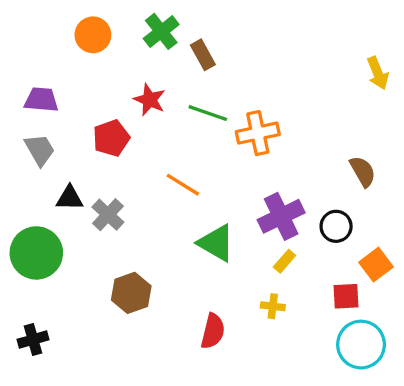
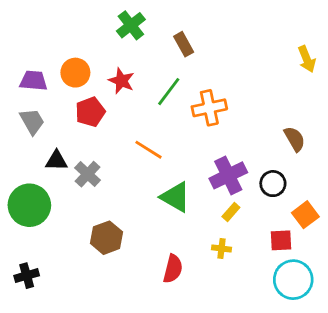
orange circle: (93, 35) -> (75, 73), moved
brown rectangle: (203, 55) -> (184, 44), moved
green line: (208, 113) -> (169, 92), turned -72

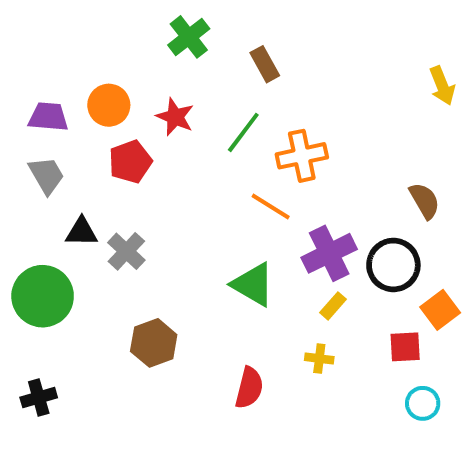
orange line: (148, 150) -> (271, 207), moved
black circle: (273, 184) -> (393, 265), size x1.4
cyan circle: (293, 280) -> (423, 403), size x0.6

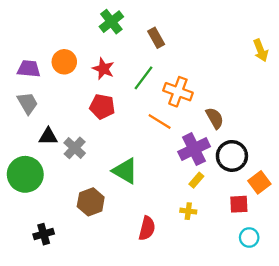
orange cross: (302, 156) -> (178, 92), turned 32
red pentagon: (130, 162) -> (102, 107), moved, turned 30
brown semicircle: (425, 201) -> (215, 118), moved
green triangle: (253, 284) -> (125, 171), moved
black cross: (39, 398) -> (44, 234), moved

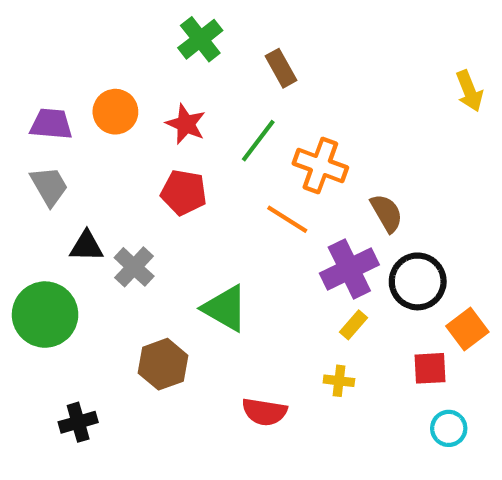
red semicircle: (147, 228) -> (264, 412), turned 85

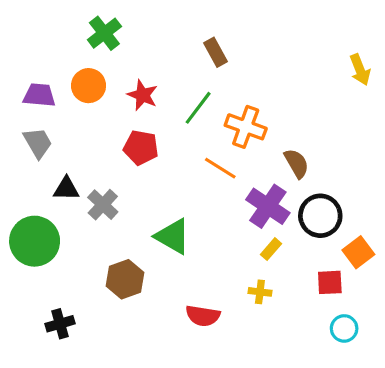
green cross: (200, 39) -> (104, 33), moved
purple cross: (349, 269) -> (268, 206), turned -30

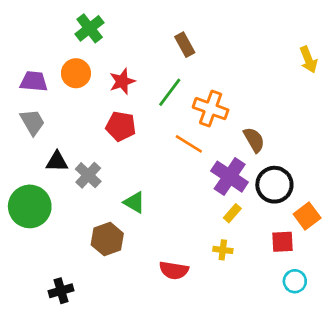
red star: (143, 95) -> (122, 81), turned 30
green triangle: (173, 236) -> (134, 202), moved, size x0.7
black cross: (60, 324) -> (61, 291), moved

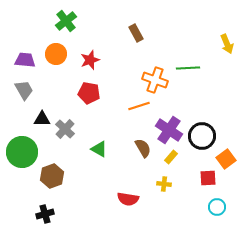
green line: (170, 92) -> (188, 68), moved, turned 50
brown semicircle: (254, 140) -> (143, 148), moved
orange line: (189, 144) -> (139, 106), turned -50
brown hexagon: (107, 239) -> (52, 176), moved

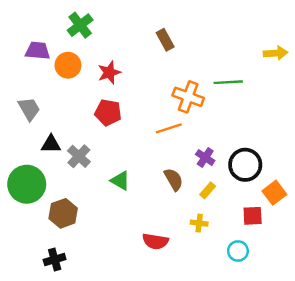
yellow arrow: (227, 44) -> (276, 53), turned -72
purple trapezoid: (25, 60) -> (38, 51), moved
purple cross: (169, 130) -> (205, 157), size x0.6
cyan circle: (217, 207) -> (238, 251), moved

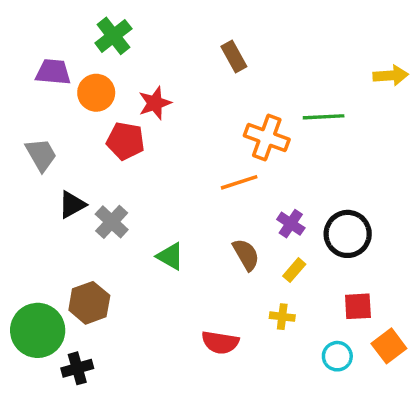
red pentagon: (108, 113) -> (125, 141), moved
black triangle: (51, 144) -> (72, 205), turned -30
green circle: (27, 184) -> (38, 330), moved
orange square: (274, 193) -> (389, 346), moved

